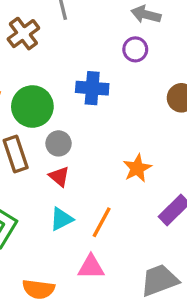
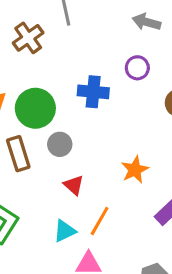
purple circle: (135, 49) -> (137, 68), moved
red triangle: (59, 176) -> (74, 185), moved
cyan triangle: (61, 219) -> (65, 231), moved

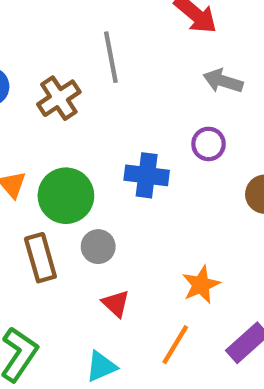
orange line: (100, 221) -> (175, 345), moved

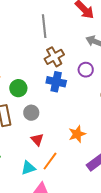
brown cross: (59, 98) -> (54, 57), moved
green circle: (66, 196) -> (18, 88), size x0.7
orange line: (175, 345) -> (50, 161), moved

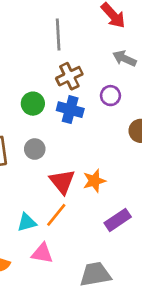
green circle: (18, 88) -> (33, 104), moved
red triangle: (37, 139) -> (62, 182), moved, size x1.5

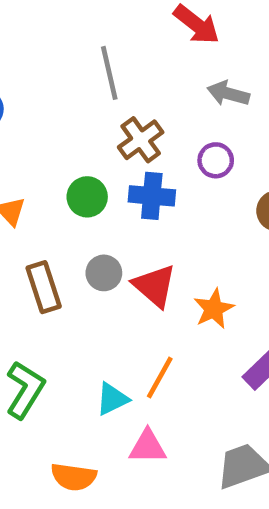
red triangle: (62, 182) -> (154, 286), moved

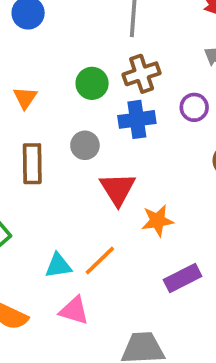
blue cross: (152, 196) -> (137, 119), turned -30
green circle: (87, 197) -> (92, 83), moved
gray circle: (104, 273) -> (85, 145), moved

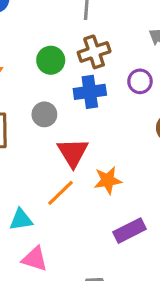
orange line: (100, 261) -> (61, 193), moved

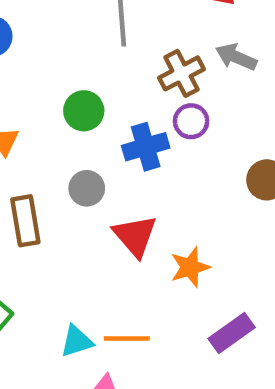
brown cross: (94, 52) -> (182, 73), moved
purple circle: (140, 81) -> (191, 121), moved
orange line: (61, 193) -> (127, 338), moved, turned 52

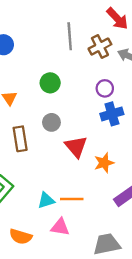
brown cross: (182, 73) -> (100, 47), moved
blue cross: (146, 147) -> (112, 114), moved

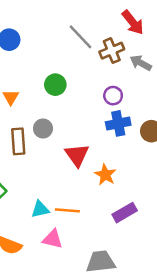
gray line: (70, 36) -> (80, 37), turned -44
gray circle: (51, 122) -> (43, 128), moved
orange star: (104, 163) -> (105, 175), turned -30

